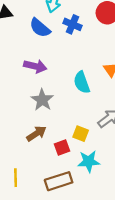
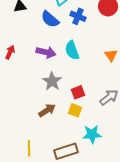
cyan semicircle: (82, 82) -> (72, 50), moved
yellow square: (81, 134) -> (75, 110), moved
red square: (62, 147) -> (78, 92), moved

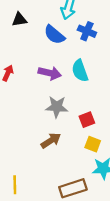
gray star: (52, 81) -> (57, 107), turned -30
yellow square: (75, 110) -> (93, 144), moved
yellow line: (29, 148) -> (15, 185), moved

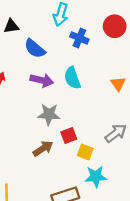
blue semicircle: (54, 35) -> (35, 49), moved
red square: (87, 120) -> (69, 136), moved

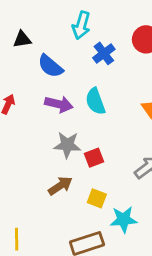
blue cross: (79, 38) -> (104, 53), turned 30
red square: (69, 136) -> (94, 158), moved
yellow square: (85, 152) -> (97, 198), moved

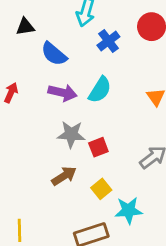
cyan semicircle: (95, 101) -> (100, 90), turned -128
yellow square: (97, 198) -> (101, 189), turned 30

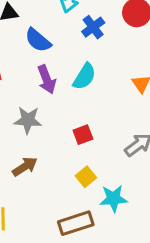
purple arrow: (63, 93) -> (47, 79), turned 56
gray star: (71, 134) -> (28, 120), moved
brown arrow: (64, 176) -> (25, 167), moved

